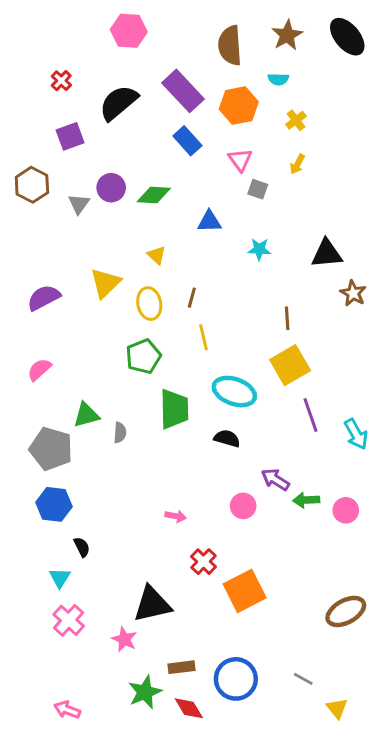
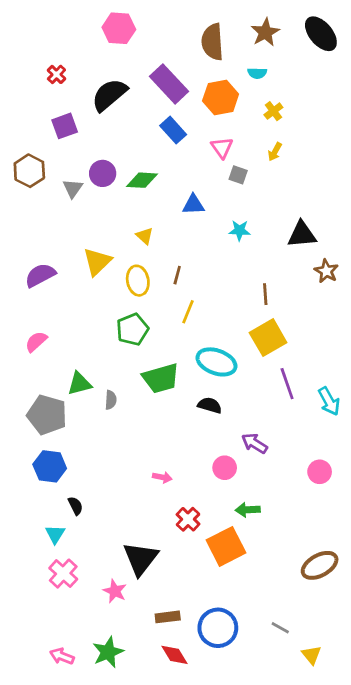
yellow line: (204, 337) -> (188, 312), turned 35
green trapezoid: (174, 409) -> (161, 378), turned 75
green arrow: (306, 500) -> (248, 510), moved
black triangle: (152, 604) -> (141, 559), turned -39
green star: (145, 692) -> (108, 652), moved

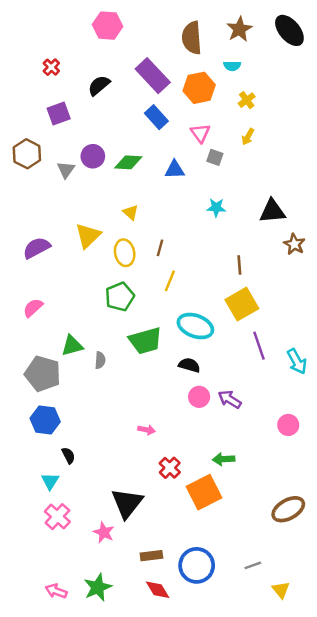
black semicircle: (109, 95) -> (99, 85), size x0.7
blue triangle: (193, 205) -> (175, 170), moved
pink circle: (225, 468) -> (199, 397), moved
gray line: (280, 628) -> (253, 565), turned -49

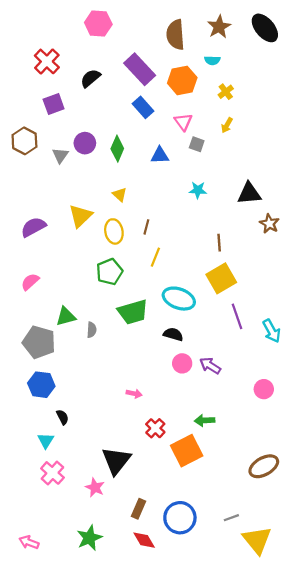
red cross: (51, 67) -> (47, 61), size x1.6
green diamond: (128, 162) -> (117, 149), turned -70
brown rectangle: (151, 556) -> (139, 509), turned -60
yellow triangle: (281, 590) -> (257, 540), size x1.8
pink arrow: (56, 591) -> (29, 542), moved

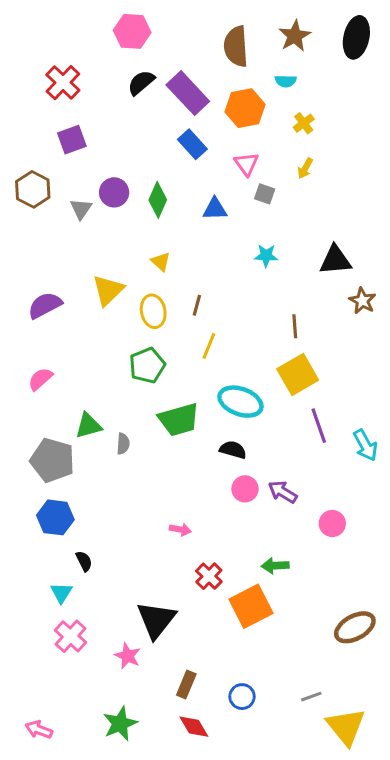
black ellipse: (265, 28) -> (356, 37), turned 52
black semicircle: (90, 78) -> (141, 83), moved
pink circle: (264, 389) -> (332, 523), moved
blue circle: (180, 518) -> (242, 697), size x0.6

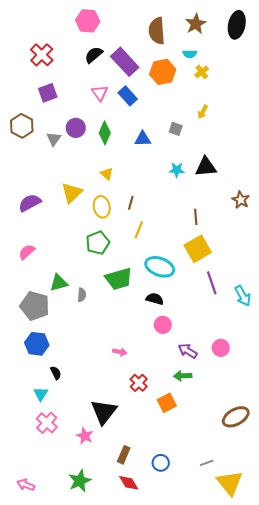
yellow cross: (304, 123) -> (202, 72), moved
pink triangle: (247, 164) -> (100, 93), moved
black triangle: (335, 260) -> (206, 167), moved
purple arrow: (283, 492) -> (188, 351), moved
orange square: (251, 606) -> (167, 403), size x0.7

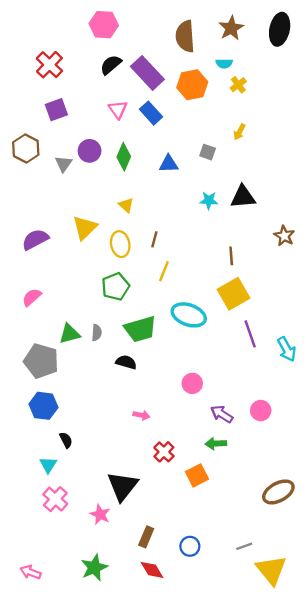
gray semicircle: (82, 295) -> (97, 333), moved
black semicircle: (155, 299) -> (126, 362), moved

